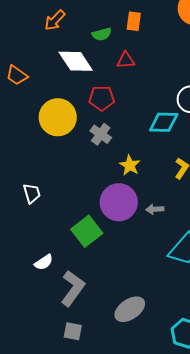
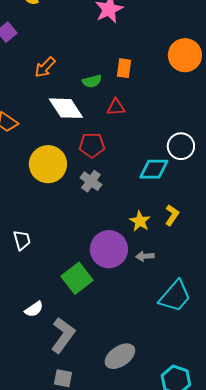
yellow star: (130, 165) -> (140, 221), moved

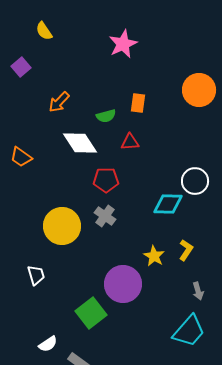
yellow circle: (48, 164) -> (62, 226), moved
gray arrow: (145, 256) -> (198, 291), moved, turned -102

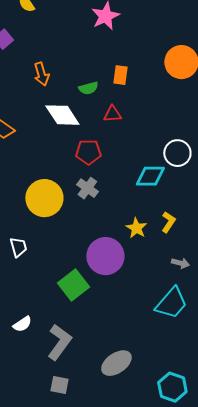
orange arrow: (59, 102) -> (41, 74), turned -60
gray arrow: (198, 291) -> (180, 263), turned -60
white semicircle: (48, 344) -> (22, 324), moved

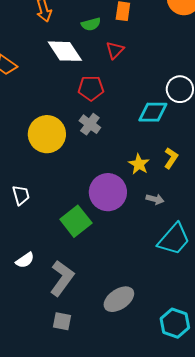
red triangle: (112, 114) -> (115, 50), turned -42
white trapezoid: (18, 247) -> (21, 195), moved
gray arrow: (180, 263) -> (155, 199), moved

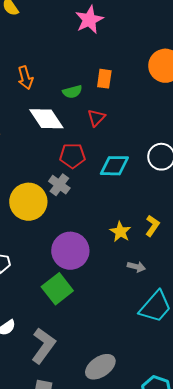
cyan diamond: (153, 112) -> (114, 166), moved
gray cross: (90, 124) -> (59, 185), moved
purple circle: (108, 192) -> (70, 251), moved

